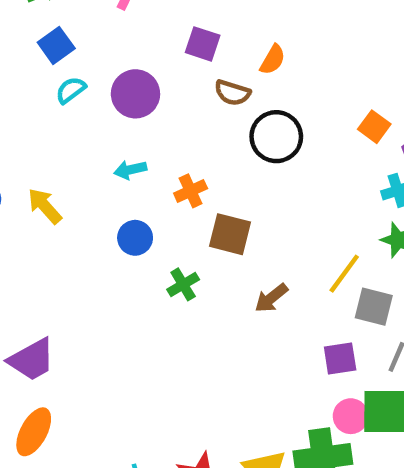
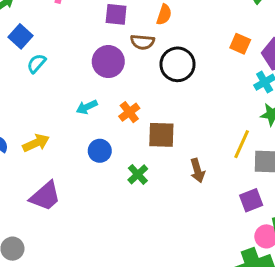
purple circle: (135, 94) -> (108, 62), moved
yellow arrow: (45, 206) -> (36, 143), turned 120
brown arrow: (271, 298) -> (197, 171), turned -55
purple trapezoid: (32, 360) -> (45, 196), moved

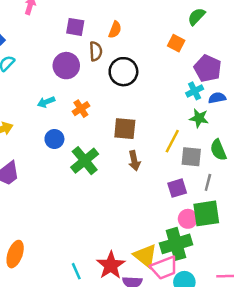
brown semicircle: (143, 42) -> (96, 51), turned -102
orange square: (240, 44) -> (176, 43), moved
brown square: (161, 135) -> (125, 129), moved
green cross: (138, 174) -> (85, 161), size x1.6

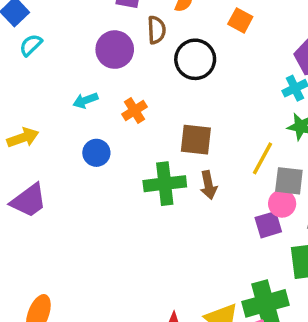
orange square: (176, 43) -> (240, 20), moved
green cross: (85, 161) -> (165, 184), moved, turned 32
pink circle: (188, 219) -> (282, 204), moved

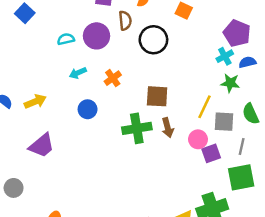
cyan semicircle: (31, 45) -> (66, 39), moved, turned 35
pink circle: (282, 204) -> (198, 139), moved

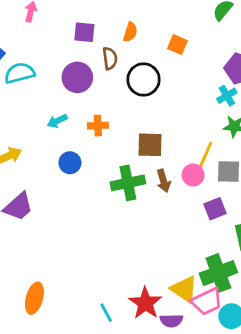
cyan semicircle: (66, 39) -> (20, 73), moved, size x1.5
orange cross: (113, 78) -> (98, 126), turned 35
pink circle: (198, 139) -> (193, 175), moved

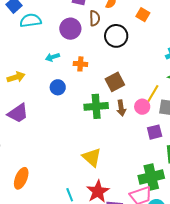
brown square: (150, 145) -> (115, 82), turned -36
yellow triangle: (184, 289) -> (92, 157), moved

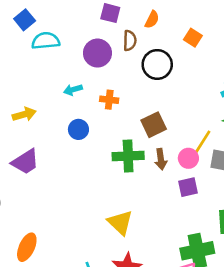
purple square: (155, 132) -> (188, 187), moved

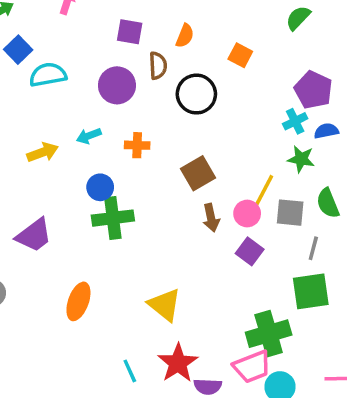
yellow arrow: (24, 114) -> (43, 152), moved
green cross: (128, 156) -> (113, 218), moved
purple square: (188, 187) -> (250, 251), turned -36
orange ellipse: (27, 247) -> (78, 301), moved

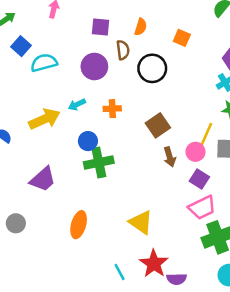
yellow arrow: (43, 152) -> (44, 119), size x1.4
pink trapezoid: (252, 367) -> (202, 208), moved

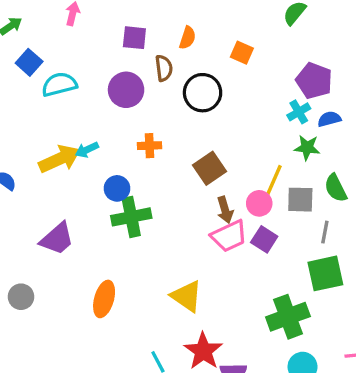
cyan arrow: (77, 105) -> (87, 150), moved
pink trapezoid: (202, 208) -> (229, 236), moved

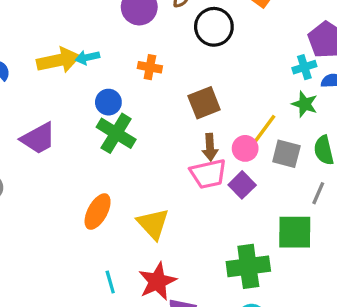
green cross: (131, 217) -> (116, 133), turned 30
gray line: (325, 232) -> (318, 193), moved
orange ellipse: (104, 299) -> (98, 212), moved

